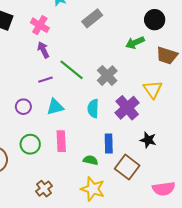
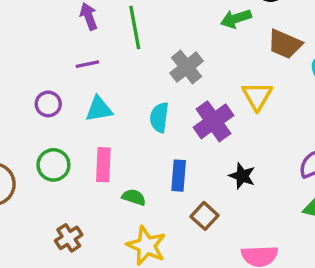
green line: (72, 70) -> (135, 27), moved, turned 35
green semicircle: (91, 160) -> (134, 197), moved
brown square: (127, 167) -> (205, 216), size x0.7

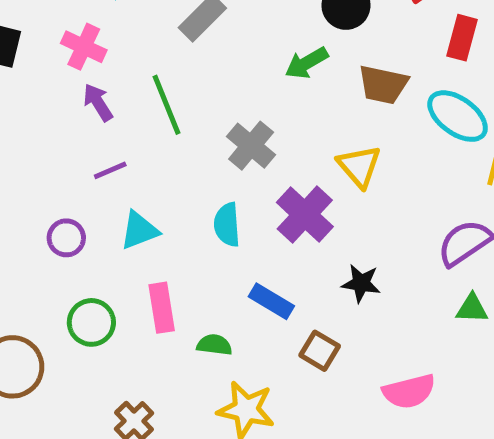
blue rectangle: (179, 176) -> (271, 301), turned -52

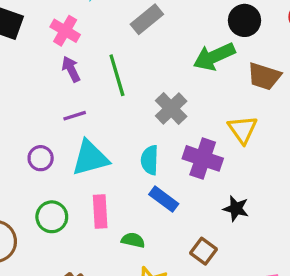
green arrow: (307, 63) -> (214, 57), size x1.4
purple cross: (305, 214) -> (203, 158), turned -30
cyan triangle: (139, 230) -> (90, 158), size x1.4
blue rectangle: (271, 301) -> (164, 199), moved

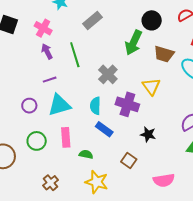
green arrow: (214, 57) -> (133, 43), turned -40

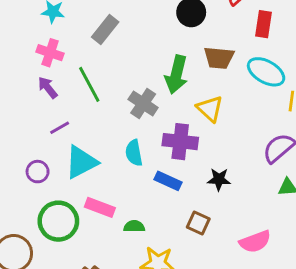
pink cross: (43, 28) -> (50, 53), moved
green arrow: (133, 43) -> (176, 75), moved
blue rectangle: (104, 129) -> (168, 181), moved
pink rectangle: (66, 137) -> (100, 207), turned -54
green circle: (37, 141) -> (58, 221), size x1.4

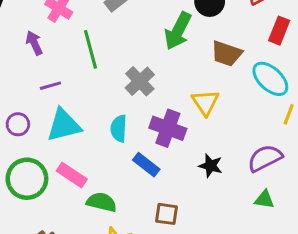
green arrow: (176, 75) -> (178, 31), moved
purple arrow: (48, 88) -> (34, 43), moved
black star: (219, 179) -> (211, 166), moved
brown square: (198, 223) -> (166, 214), turned -30
green semicircle: (134, 226) -> (102, 202), size x1.4

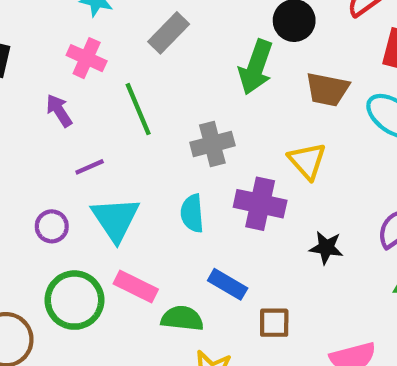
gray cross: (140, 81) -> (212, 144), turned 36
cyan triangle: (64, 125) -> (116, 219), turned -42
blue rectangle: (146, 165) -> (228, 284), moved

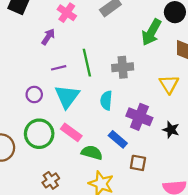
green line: (138, 109) -> (87, 63), moved
purple arrow: (59, 111) -> (48, 37), turned 56
purple cross: (260, 204) -> (139, 117), moved

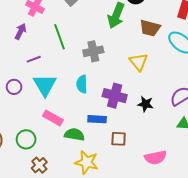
green line: (87, 63) -> (59, 37), moved
green circle: (39, 134) -> (26, 139), moved, size x0.7
blue rectangle: (118, 139) -> (97, 119), turned -30

